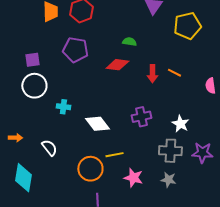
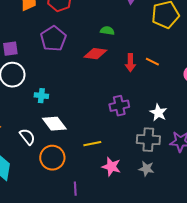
purple pentagon: (75, 50) -> (53, 39), turned 30
white diamond: (97, 124) -> (54, 124), moved
orange circle: (90, 169) -> (52, 158), moved

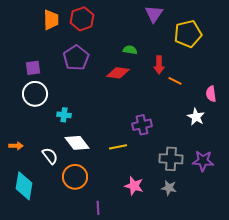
red arrow: (130, 63) -> (159, 65), moved
white star: (158, 113) -> (196, 117), moved
yellow line: (92, 144) -> (118, 147), moved

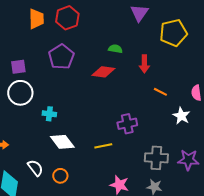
orange line: (175, 81) -> (160, 92), moved
white semicircle: (50, 156) -> (35, 168), moved
orange circle: (75, 177) -> (60, 176), size x0.6

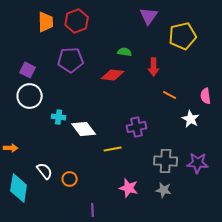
purple pentagon: (61, 57) -> (71, 60), turned 30
purple square: (18, 67) -> (28, 70), turned 35
white diamond: (62, 142) -> (84, 129), moved

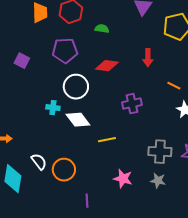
green semicircle: (125, 52) -> (102, 29), moved
orange line: (170, 95) -> (174, 86), moved
white circle: (30, 96) -> (76, 87), moved
purple cross: (137, 127) -> (132, 104), moved
orange circle: (70, 179) -> (64, 170), size x1.5

